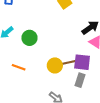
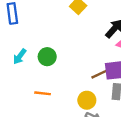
yellow circle: (55, 65) -> (87, 100), moved

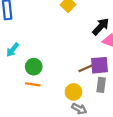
green circle: (47, 57) -> (34, 67), moved

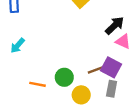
purple square: (99, 65) -> (111, 67), turned 30
green circle: (34, 67) -> (64, 77), moved

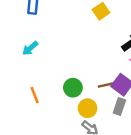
orange line: (38, 84) -> (35, 95), moved, turned 49

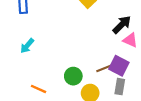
orange line: (35, 95) -> (38, 89), turned -35

